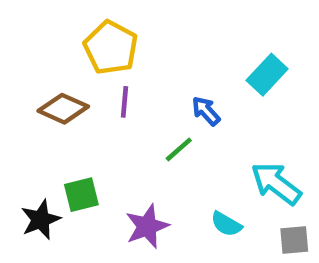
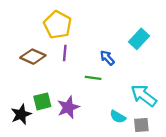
green line: (179, 149) -> (93, 78), turned 49
purple star: (147, 226) -> (68, 107), moved
gray square: (294, 240) -> (141, 125), moved

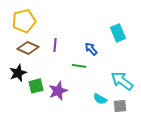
yellow pentagon: (58, 25) -> (24, 21), moved, turned 30
cyan rectangle: (139, 39) -> (118, 33), turned -66
black star: (21, 114) -> (18, 73), moved

